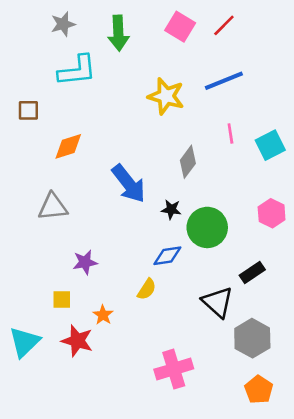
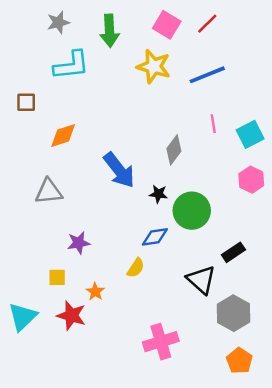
yellow star: (166, 96) -> (154, 66), moved
pink hexagon: (272, 213) -> (251, 180), moved

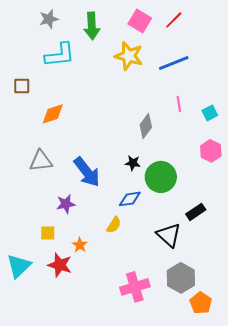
cyan square: (250, 134) -> (210, 113), size x0.7
blue arrow: (119, 170) -> (87, 172), moved
gray hexagon: (233, 313) -> (181, 278), moved

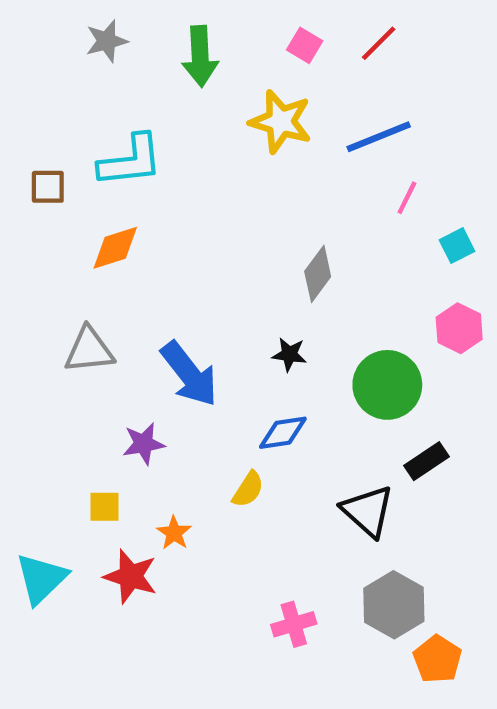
pink square: (140, 21) -> (305, 45), size x0.7
cyan L-shape: (60, 55) -> (131, 161), moved
pink line: (179, 104) -> (407, 198), moved, turned 35
green circle: (161, 177) -> (387, 385), moved
pink cross: (135, 287) -> (294, 624), size x0.7

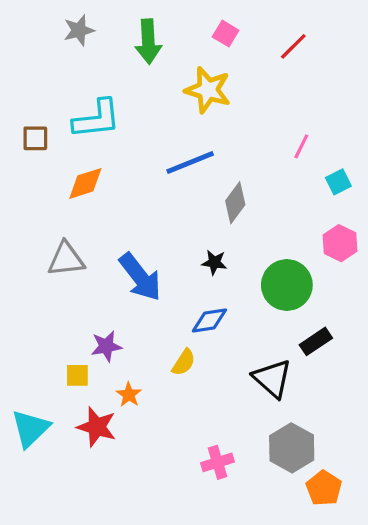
red line: (379, 43) -> (293, 46), moved
blue line: (379, 137) -> (190, 162), moved
purple star: (144, 444) -> (106, 346), moved

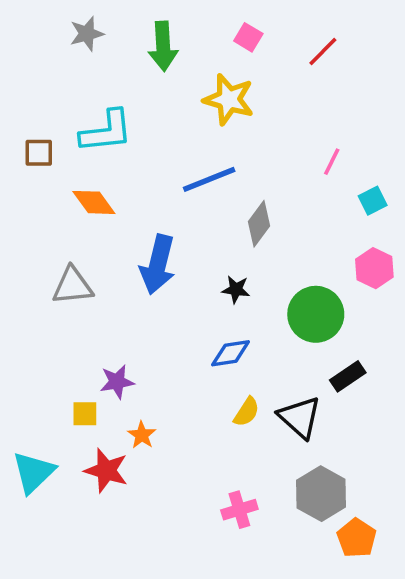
orange diamond: (85, 183) -> (94, 202), turned 72
blue arrow: (140, 277) -> (158, 265), moved, turned 52
yellow semicircle: (184, 362) -> (247, 412), moved

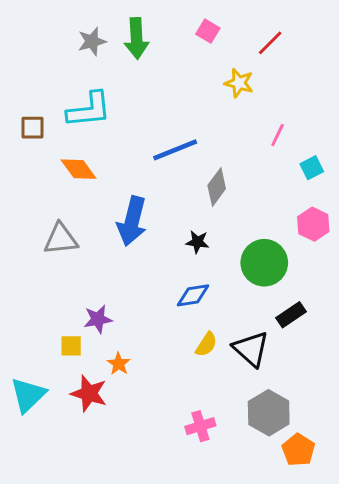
gray star: (87, 34) -> (92, 41), moved
yellow star: (229, 99) -> (239, 83), moved, size x0.7

